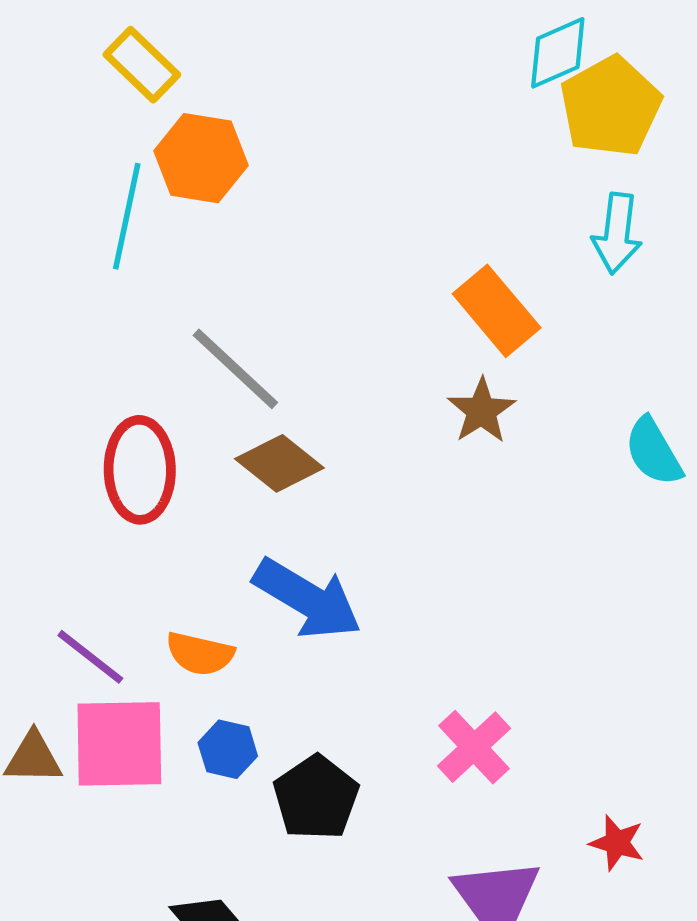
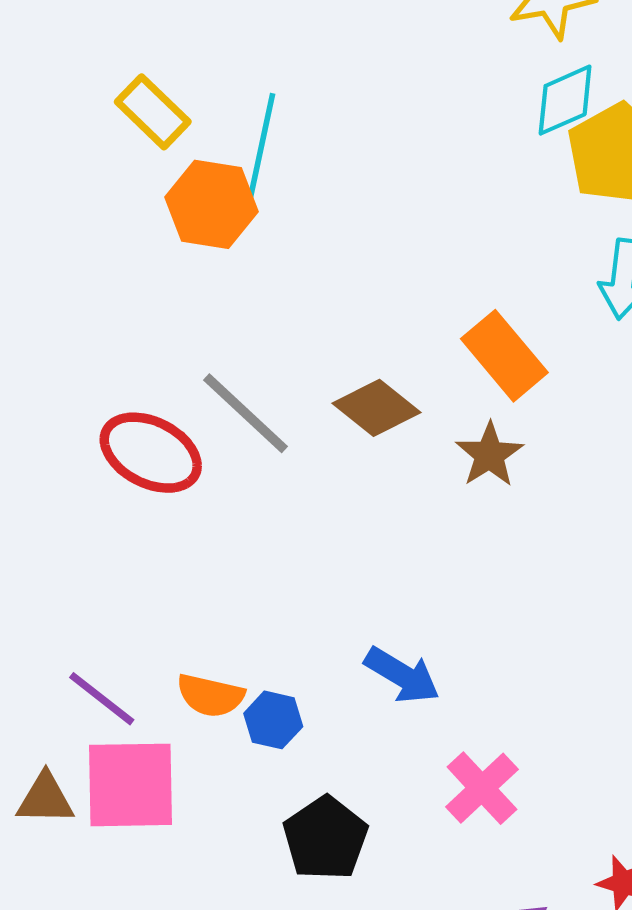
cyan line: (127, 216) -> (261, 146), moved
brown diamond: (279, 463) -> (377, 408), moved
red ellipse: (140, 470) -> (151, 453), moved, turned -62
blue arrow: (307, 599) -> (402, 675), moved, size x0.7
blue hexagon: (228, 749) -> (273, 720), moved

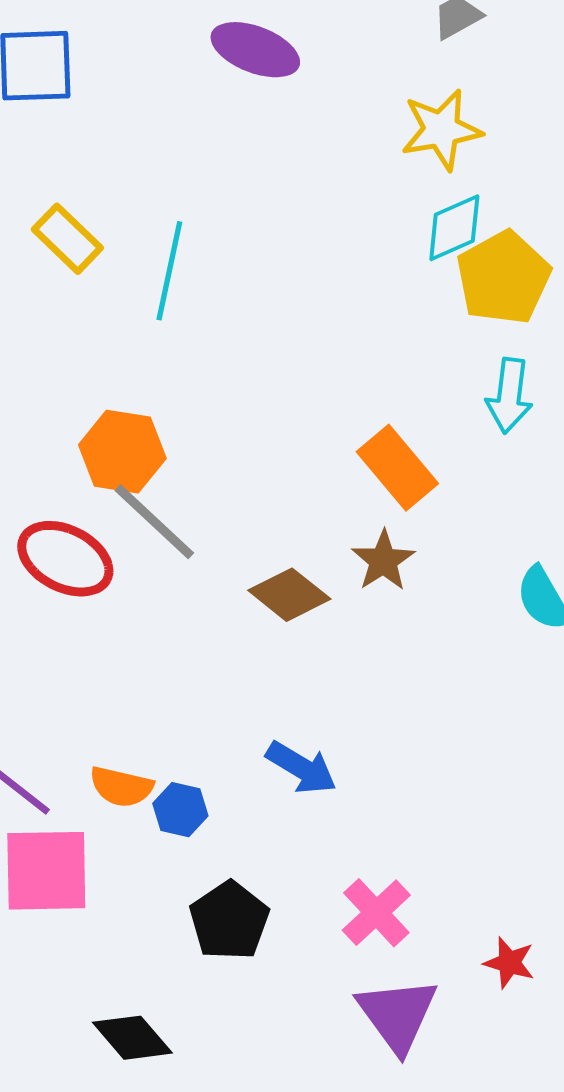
orange hexagon: (211, 204) -> (122, 452), moved
brown diamond: (377, 408) -> (289, 595), moved
pink cross: (482, 788) -> (376, 913), moved

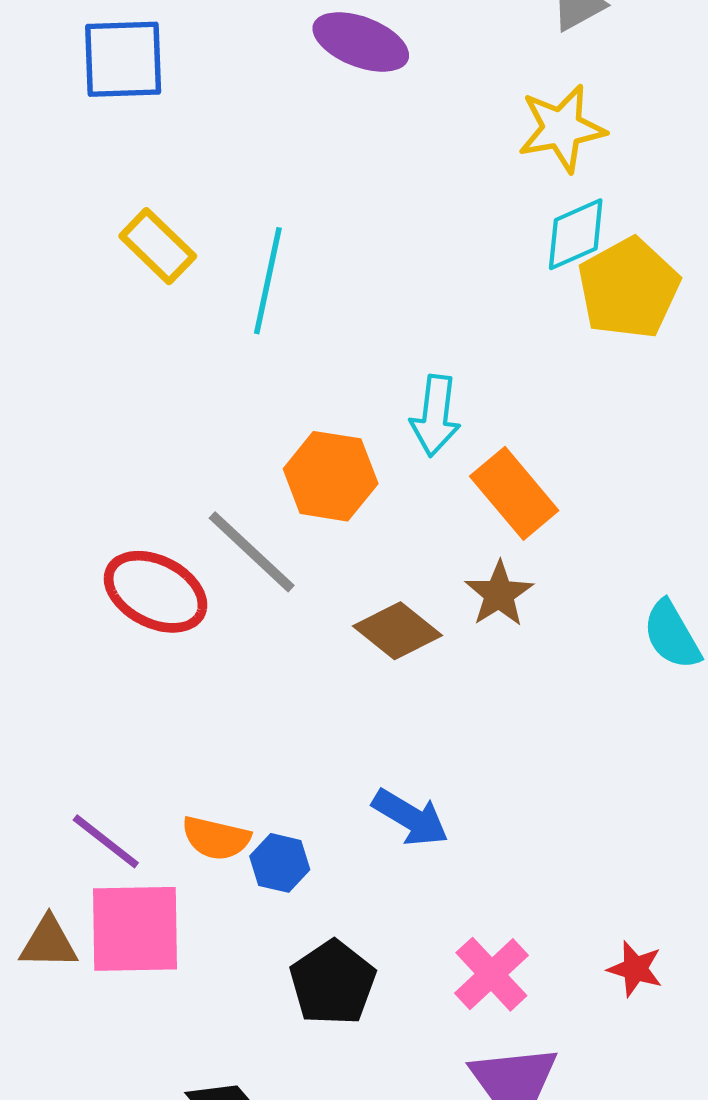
cyan arrow: (509, 396) -> (435, 416), moved
orange hexagon: (122, 452) -> (331, 476), moved
red star: (509, 963) -> (635, 969), moved

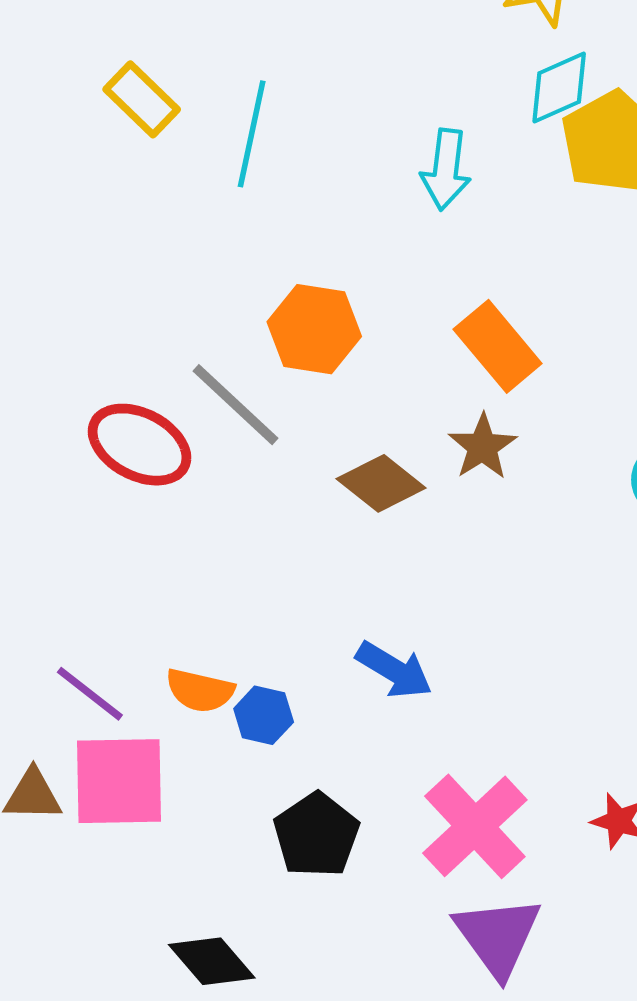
cyan arrow: (435, 416) -> (446, 169), moved
pink cross: (491, 974) -> (475, 826), size x1.4

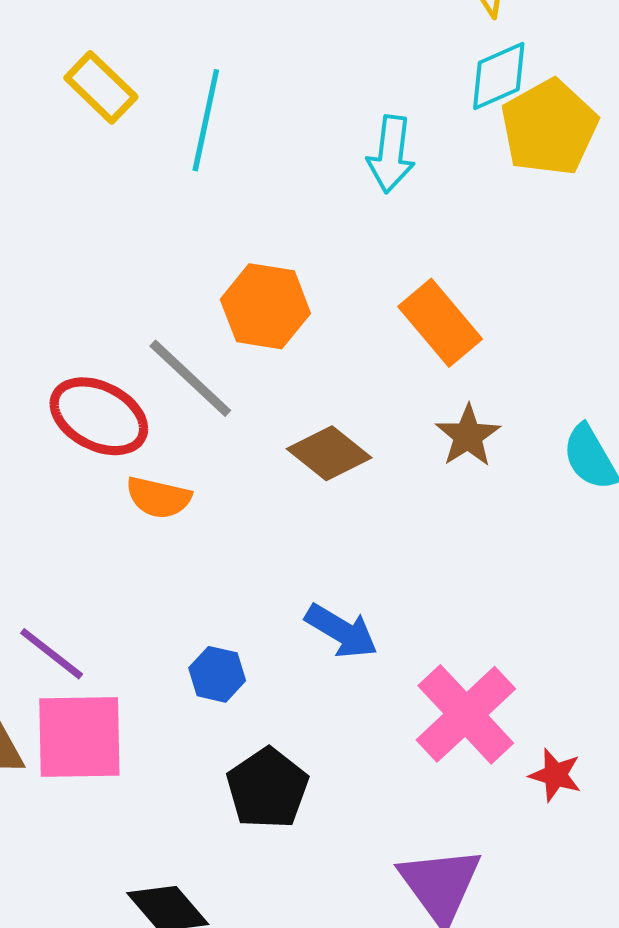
brown star: (483, 447) -> (468, 436), moved
orange semicircle: (200, 690) -> (159, 497), moved
pink cross: (475, 826) -> (466, 714), moved

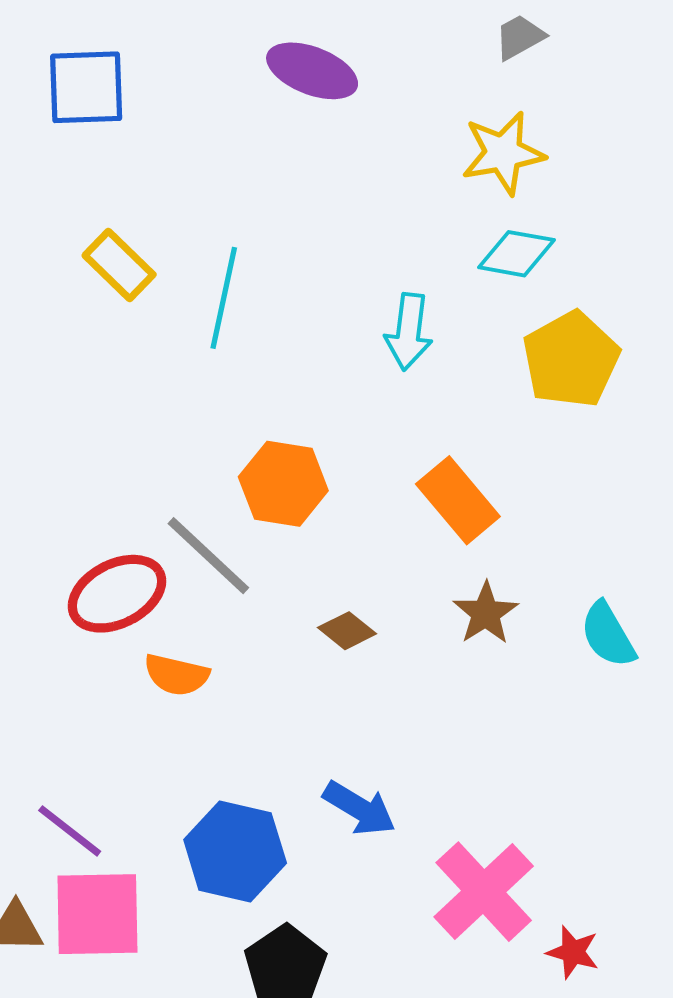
cyan diamond: (499, 76) -> (516, 254), turned 34
yellow pentagon: (549, 127) -> (571, 359), moved
red ellipse: (99, 416) -> (117, 594), turned -54
brown diamond: (329, 453) -> (347, 631), size x0.7
blue hexagon: (217, 674) -> (235, 851), size x1.8

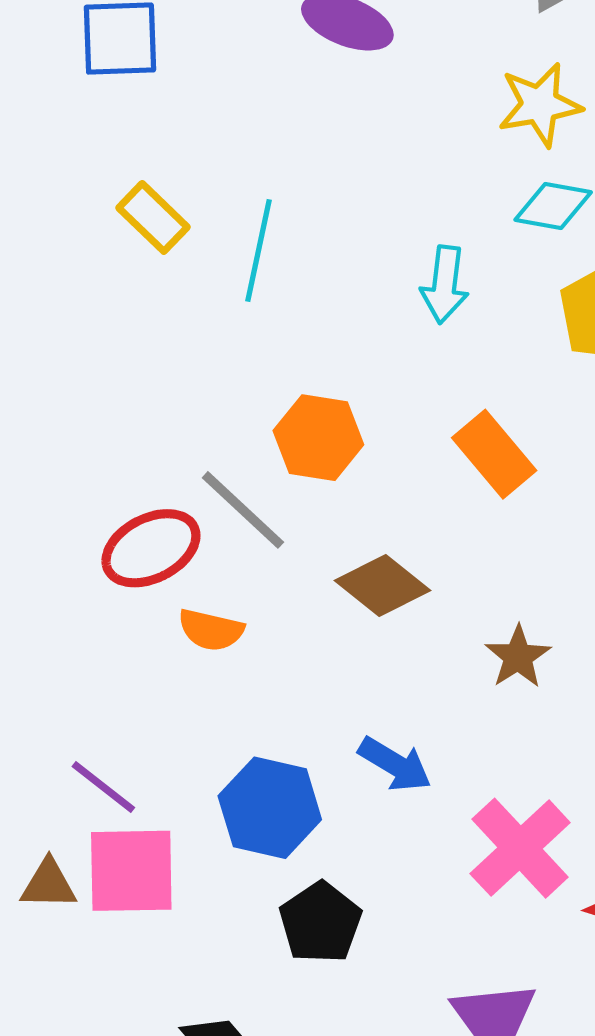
brown star: (486, 613) -> (518, 657), moved
brown diamond: (347, 631) -> (383, 585), size x1.6

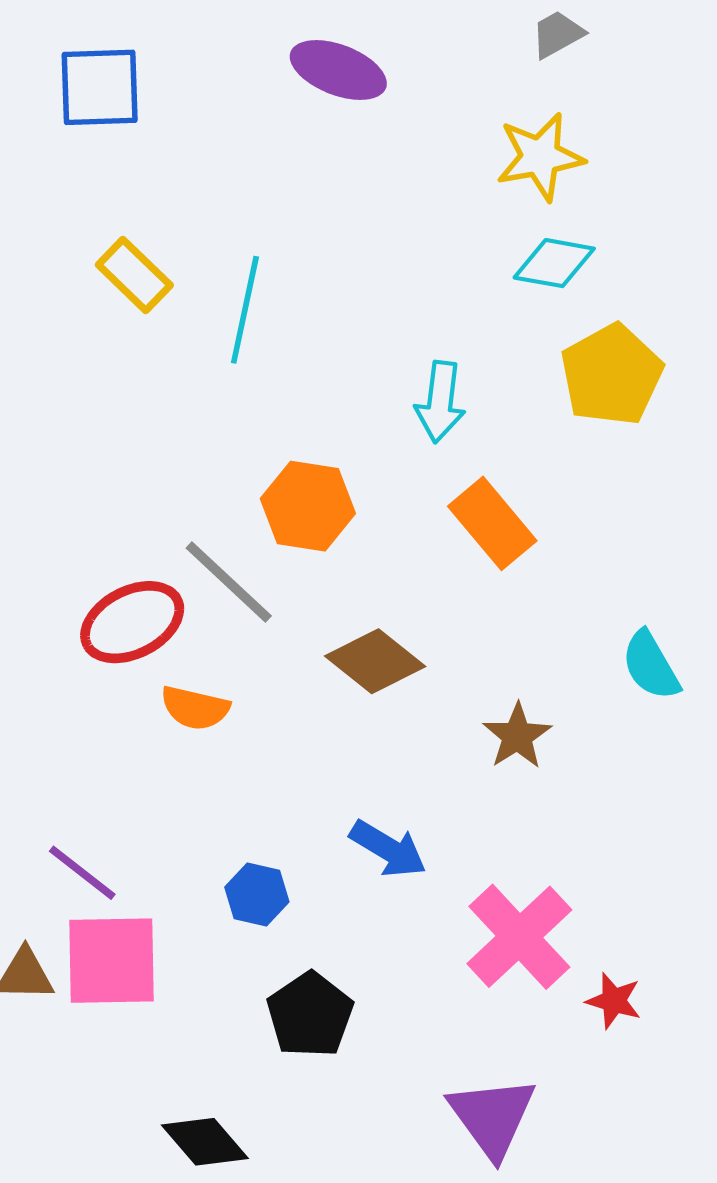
cyan arrow: (445, 285) -> (440, 402), moved
blue hexagon: (270, 808) -> (257, 894), size x0.6

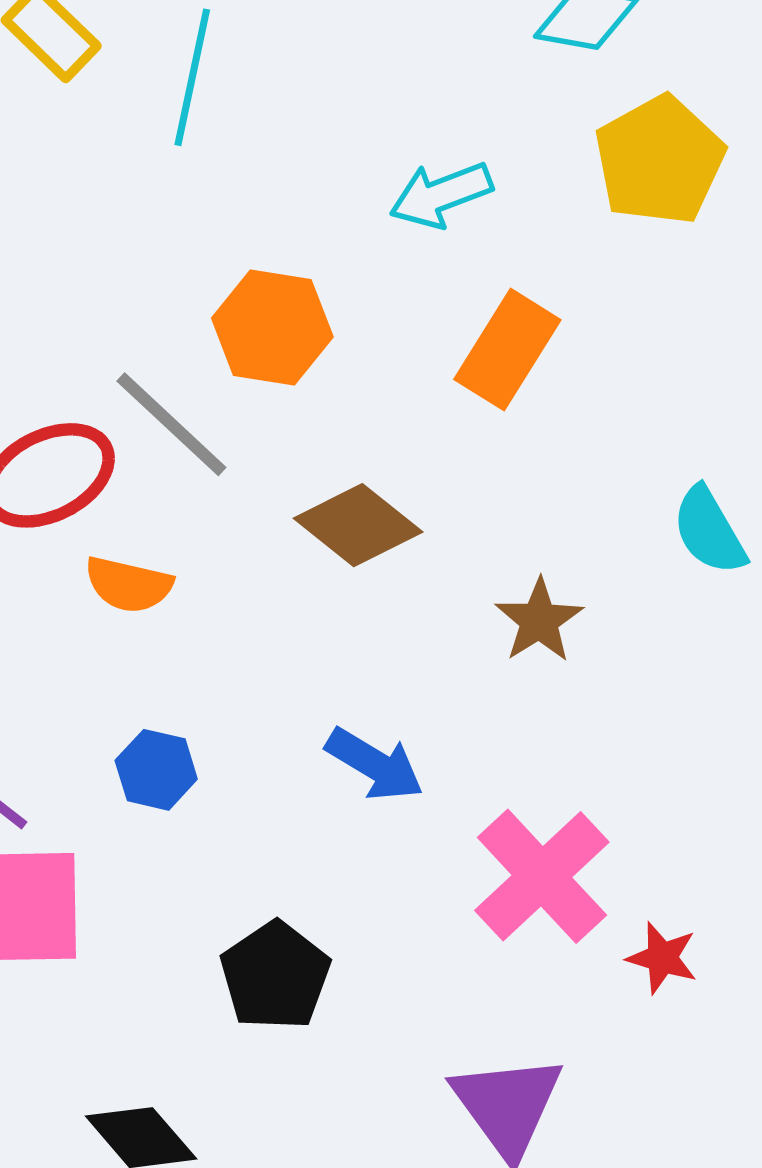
cyan arrow: (440, 402) -> (441, 195), turned 62
orange rectangle: (492, 523) -> (507, 350), turned 72
blue hexagon: (257, 894) -> (156, 770), moved

